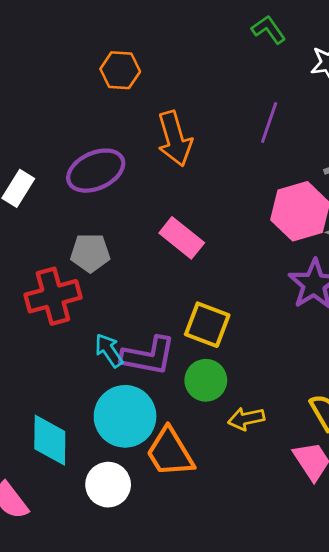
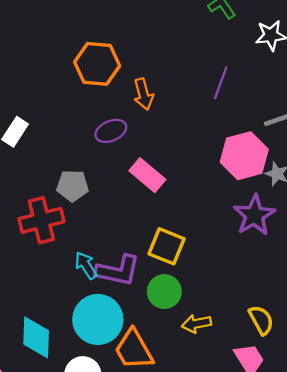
orange hexagon: (120, 70) -> (97, 64), moved, size x1.4
orange arrow: (175, 139) -> (143, 94), size x0.7
purple ellipse: (96, 171) -> (111, 131), moved, size x0.7

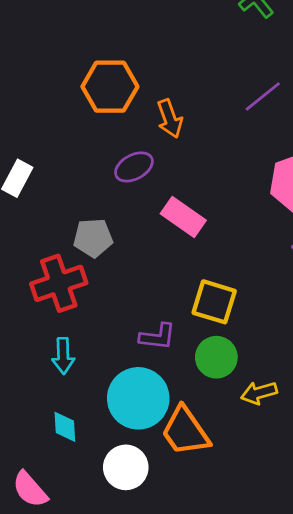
purple line: (221, 83) -> (263, 96), turned 36
cyan arrow: (86, 265) -> (63, 356), moved, turned -144
purple L-shape: (118, 271) -> (158, 337), size x0.7
cyan diamond: (36, 337) -> (65, 427), size x0.6

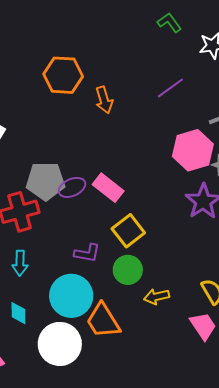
purple ellipse: (134, 167) -> (72, 187), moved
pink rectangle: (183, 217) -> (108, 188), moved
gray pentagon: (93, 238) -> (45, 181), size x1.4
yellow square: (214, 302) -> (128, 231), turned 32
white circle: (126, 467) -> (60, 344), size x1.4

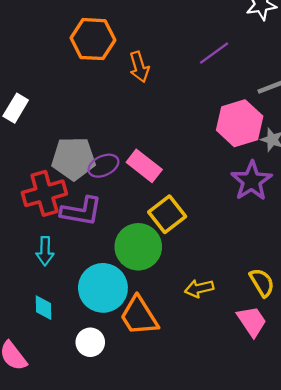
purple L-shape: (87, 253) -> (81, 211), moved, size x1.4
green circle: (128, 270) -> (138, 247), moved, size x1.4
white circle: (60, 344) -> (90, 342), size x0.6

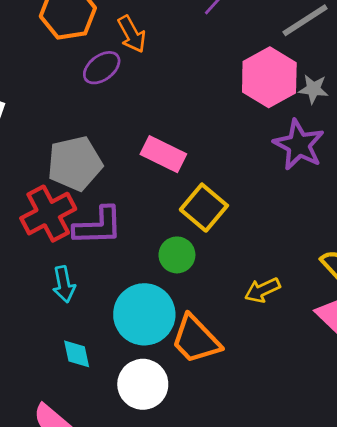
purple ellipse: (103, 166) -> (102, 68), moved
green circle: (138, 247) -> (177, 255), size x0.6
white circle: (90, 342) -> (143, 384), size x1.4

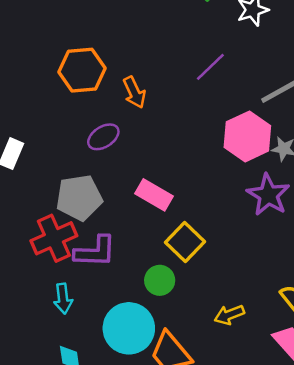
purple ellipse: (102, 68) -> (103, 137), moved

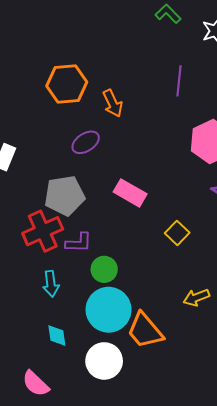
purple line: (210, 67) -> (179, 81), turned -40
yellow square: (185, 242) -> (177, 233), moved, size x0.7
purple L-shape: (95, 252) -> (79, 243), size x0.7
green circle: (160, 280) -> (104, 269), moved

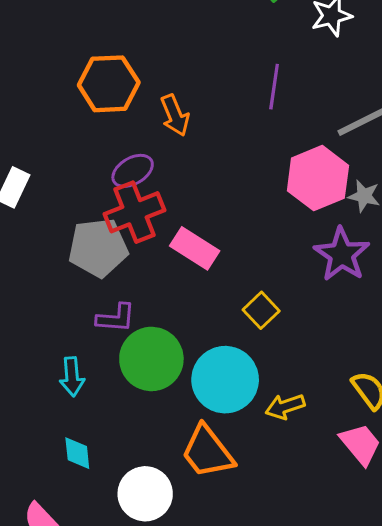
red cross: (43, 231) -> (135, 212), moved
green circle: (104, 269) -> (151, 359), size x1.6
cyan circle: (109, 310) -> (225, 380), moved

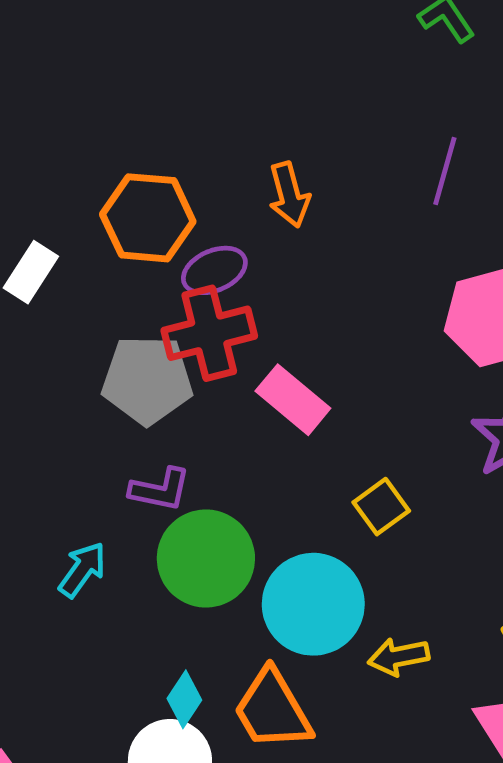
orange hexagon: (109, 84) -> (148, 218), moved
cyan arrow: (72, 377) -> (82, 570), turned -147
cyan diamond: (77, 453) -> (184, 699), moved, turned 32

